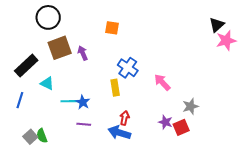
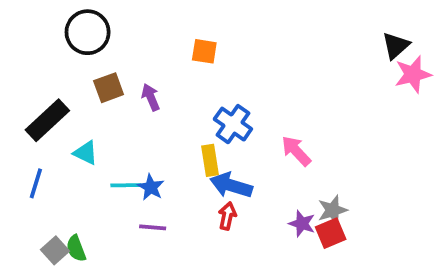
brown square: (60, 48) -> (109, 88), size x0.7
gray star: (190, 106) -> (333, 210), moved
blue arrow: (119, 133) -> (231, 185), moved

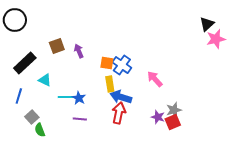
black circle: (88, 32) -> (15, 20), moved
orange square: (204, 51) -> (107, 63), moved
red arrow: (227, 216) -> (119, 113), size x1.5
gray square: (55, 250) -> (32, 117), moved

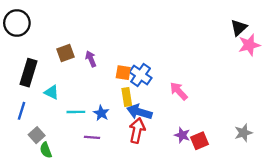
black rectangle: (25, 63) -> (28, 73), turned -30
blue star: (79, 98) -> (101, 113), moved
gray star: (174, 110) -> (243, 133), moved

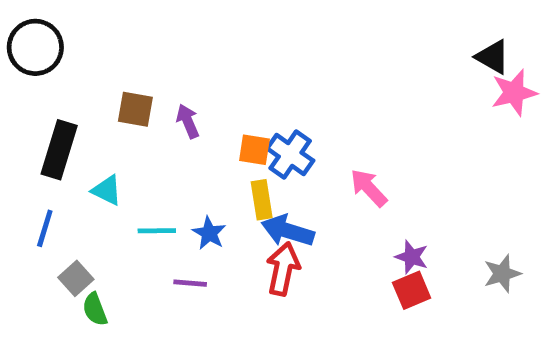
black triangle: (239, 28) -> (493, 57), turned -48
brown square: (65, 53) -> (135, 109), turned 30
purple star: (182, 135) -> (412, 257), moved

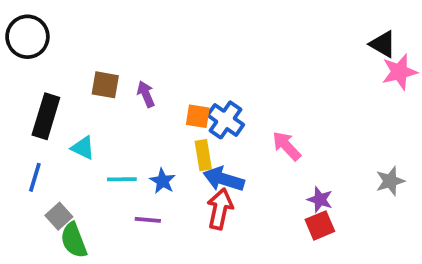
gray star: (502, 274) -> (390, 181), moved
green semicircle: (95, 309) -> (74, 240), size x1.4

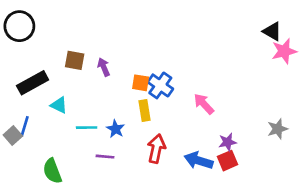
black rectangle: (46, 116) -> (33, 83), turned 44
blue arrow: (224, 179) -> (199, 161), moved
purple star: (320, 200) -> (227, 142), turned -30
gray square: (59, 216) -> (13, 135), moved

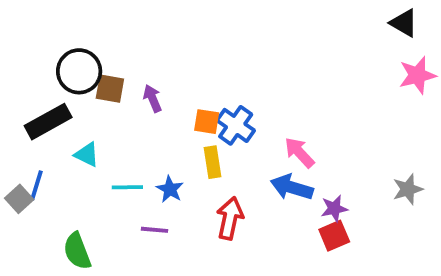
black circle: (19, 26) -> (79, 71), moved
black triangle: (272, 31) -> (404, 23), moved
blue arrow: (199, 161) -> (292, 187), moved

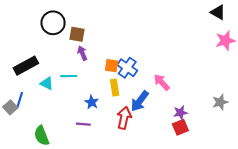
black circle: (79, 71) -> (53, 23), moved
brown square: (110, 89) -> (77, 34), moved
cyan line: (127, 187) -> (69, 76), moved
blue arrow: (292, 187) -> (140, 101), moved, turned -70

